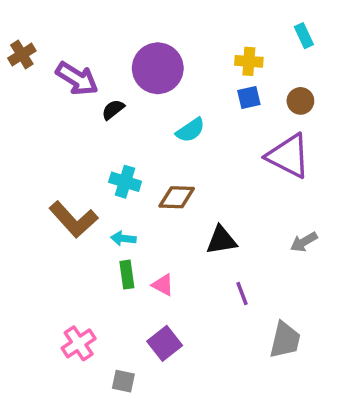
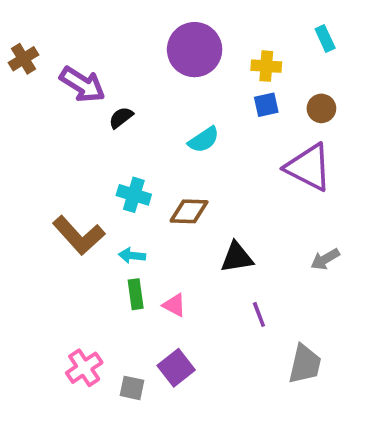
purple circle: (158, 68) -> (195, 50), moved
gray square: (123, 381) -> (132, 388), moved

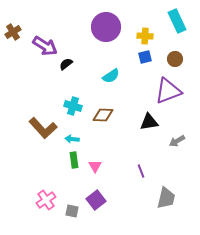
cyan rectangle: (325, 39) -> (177, 21), size x1.6
purple triangle: (309, 167) -> (168, 91), turned -48
black triangle: (237, 257) -> (149, 122), moved
pink triangle: (174, 305) -> (95, 166), turned 32

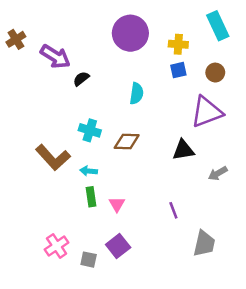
cyan semicircle: (111, 76) -> (137, 93), turned -48

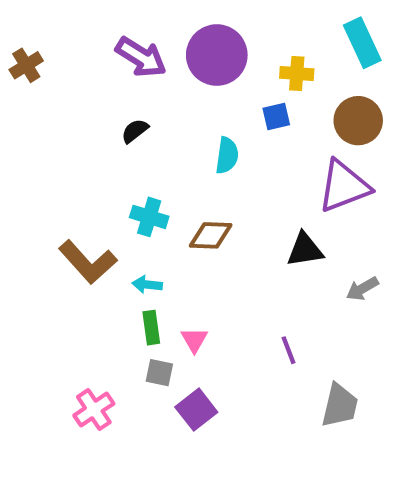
purple arrow: (55, 57) -> (141, 57), moved
blue square: (178, 70) -> (276, 117), moved
brown circle: (215, 73) -> (358, 121), size x1.5
gray square: (89, 260) -> (159, 373), moved

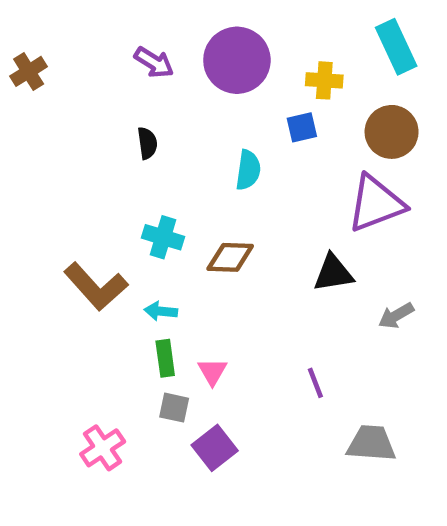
purple arrow: (141, 57) -> (154, 62), size x0.7
black semicircle: (135, 131) -> (147, 143), turned 120
gray trapezoid: (340, 405) -> (371, 443), turned -99

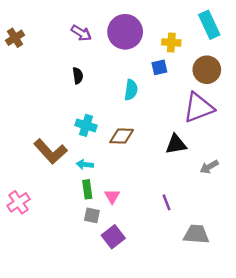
pink cross: (103, 448) -> (19, 202), moved

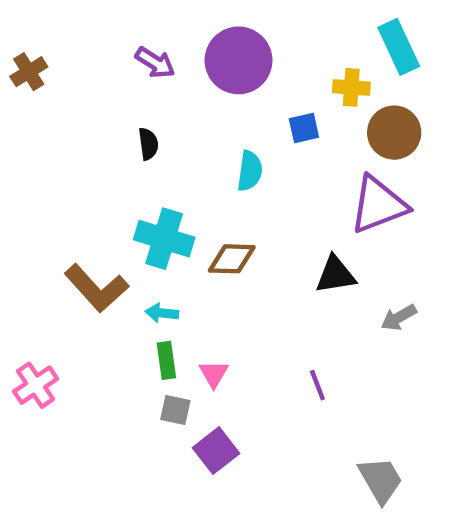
yellow cross: (171, 42) -> (351, 87), moved
cyan cross: (86, 125) -> (164, 239), size x1.4
gray trapezoid: (196, 234) -> (381, 480), moved, turned 56

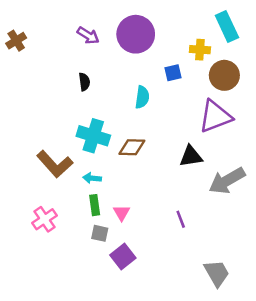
gray arrow: (399, 318) -> (227, 181), size x1.8
pink cross: (36, 385) -> (44, 219), moved

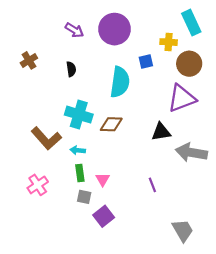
brown cross: (16, 41) -> (29, 60), moved
cyan semicircle: (142, 97) -> (120, 82), size x1.6
gray arrow: (227, 181) -> (191, 152), turned 40

